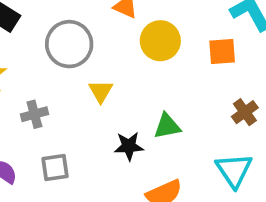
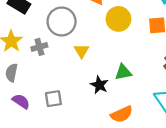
gray cross: (34, 114) -> (39, 47), moved
black star: (129, 146) -> (99, 85), turned 30

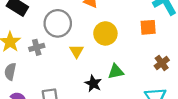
yellow circle: (118, 19) -> (105, 33), moved

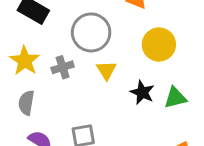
yellow triangle: (76, 51) -> (106, 70), moved
black star: (93, 83) -> (142, 92), moved

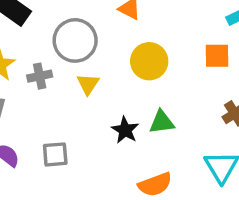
black star: (142, 92) -> (125, 130), moved

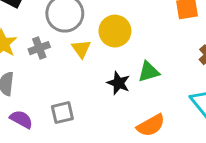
yellow circle: (149, 61) -> (115, 31), moved

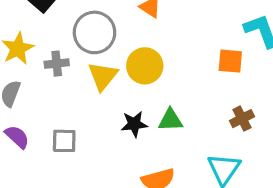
yellow triangle: (81, 49) -> (103, 76), size x1.4
black star: (119, 83) -> (134, 124), turned 30

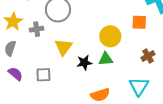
yellow circle: (145, 66) -> (110, 36), moved
yellow triangle: (103, 76) -> (63, 47), moved

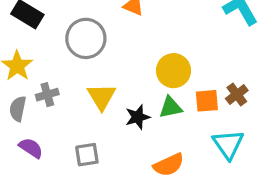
orange square: (139, 22) -> (207, 101), moved
gray cross: (37, 29) -> (47, 95), moved
gray square: (43, 75) -> (87, 155), moved

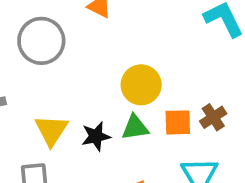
yellow triangle: (102, 97) -> (51, 130), moved

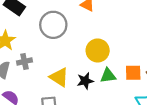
yellow circle: (141, 85) -> (98, 50), moved
yellow triangle: (51, 130) -> (59, 77), turned -30

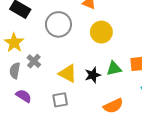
yellow circle: (98, 50) -> (101, 32), moved
gray cross: (24, 61) -> (34, 61), turned -32

